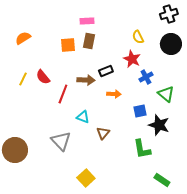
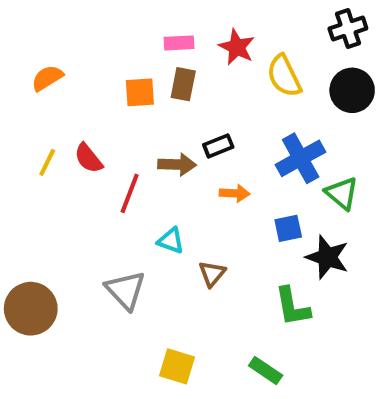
yellow semicircle: (138, 37) -> (284, 76), size x1.5
red star: (132, 59) -> (237, 47), moved
blue cross: (146, 77) -> (301, 158), size x1.6
yellow square: (86, 178) -> (177, 366), turned -30
green rectangle: (162, 180) -> (266, 370), moved

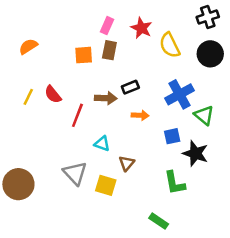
pink rectangle: (179, 43) -> (107, 26), turned -63
yellow square: (177, 366) -> (106, 185), moved

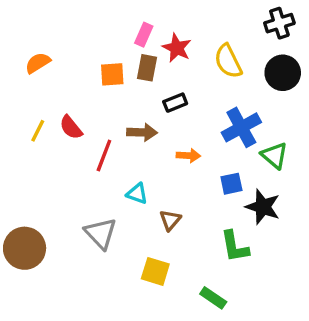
red star: (141, 28) -> (177, 48), moved
black rectangle: (130, 87) -> (175, 103), moved
yellow square: (106, 185) -> (155, 271), moved

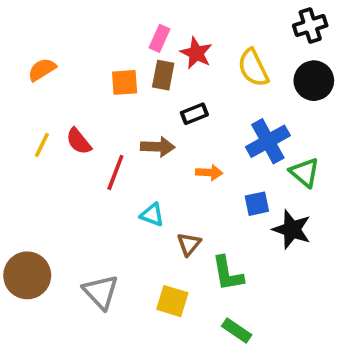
gray triangle: (101, 233) -> (101, 292), moved
green L-shape: (235, 247) -> (227, 274), moved

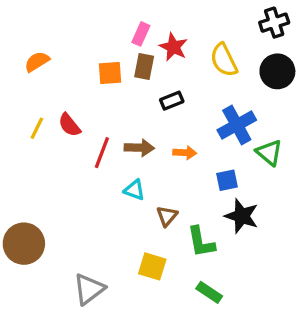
brown arrow: (158, 147) -> (139, 148), moved
black star: (292, 229) -> (242, 216), moved
gray triangle: (101, 292) -> (89, 289), moved, turned 36

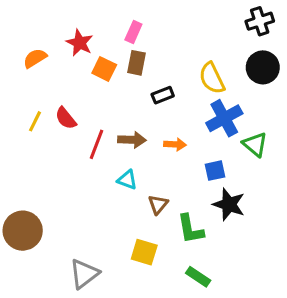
red star: (173, 47) -> (80, 43), moved
yellow semicircle: (224, 60) -> (212, 78), moved
orange square: (110, 73) -> (104, 69), turned 30

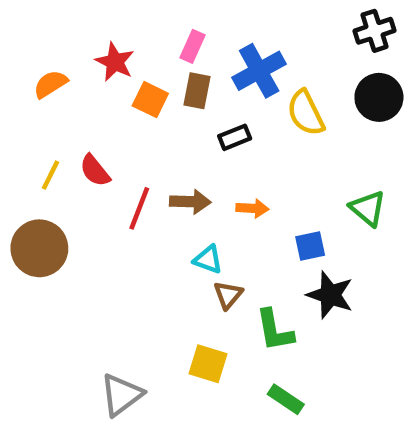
blue cross: (224, 118) -> (259, 71), moved
cyan triangle: (127, 180) -> (208, 259), moved
brown circle: (23, 231) -> (39, 248), moved

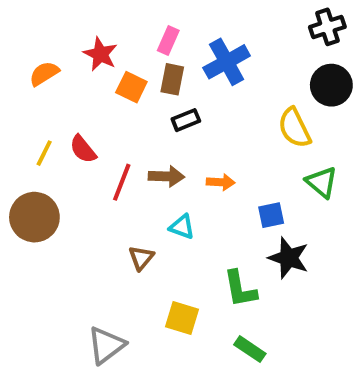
yellow semicircle: (306, 113) -> (294, 128), moved
black rectangle: (235, 137) -> (186, 120), moved
brown triangle: (228, 295) -> (141, 258), moved

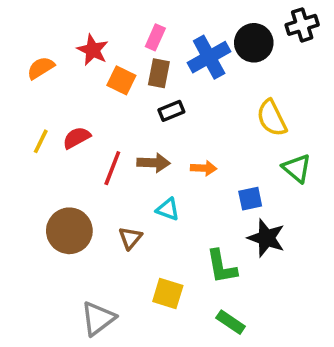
black circle: (331, 85) -> (254, 43), moved
red semicircle: (83, 149) -> (77, 138), turned 100
brown circle: (34, 217) -> (69, 231), moved

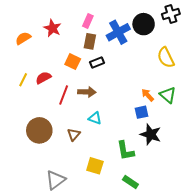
orange square: (121, 80) -> (73, 62), moved
yellow semicircle: (272, 118) -> (166, 58), moved
orange arrow: (204, 168) -> (148, 95), moved, turned -136

